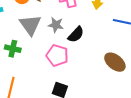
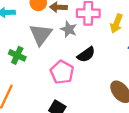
gray star: (56, 25) -> (69, 29), moved

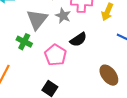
green cross: (17, 55) -> (24, 42), moved

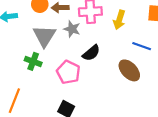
brown ellipse: (109, 75) -> (129, 70), moved

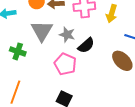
gray star: (72, 29) -> (67, 35), moved
green cross: (33, 61) -> (18, 51), moved

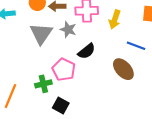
gray star: (67, 35) -> (68, 29), moved
green cross: (18, 51) -> (43, 84), moved, turned -35

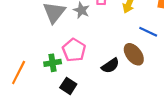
black semicircle: (87, 51) -> (110, 66), moved

